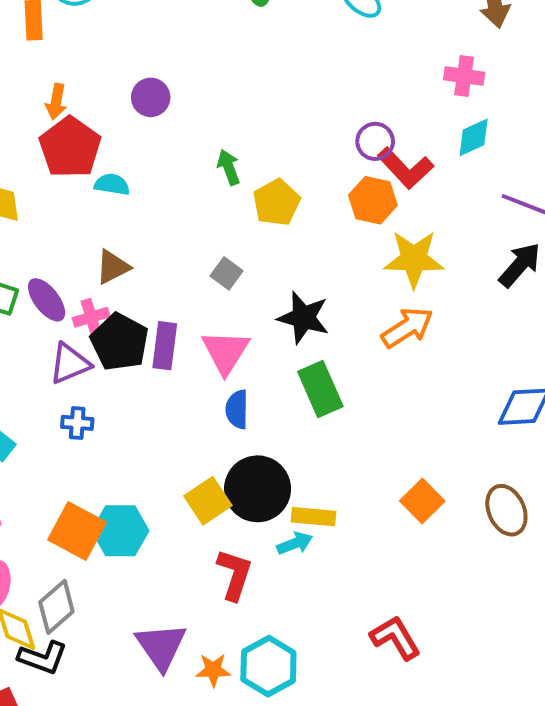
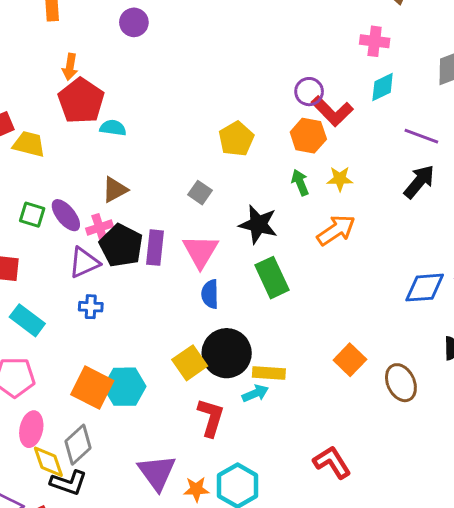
purple circle: (151, 97) -> (134, 22), moved
green arrow: (229, 167) -> (300, 183), moved
yellow star: (414, 259) -> (340, 179), size x0.6
brown ellipse: (506, 510) -> (401, 383), moved

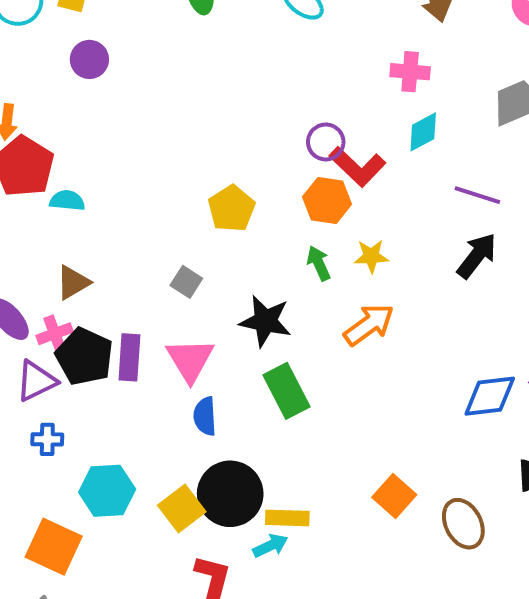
cyan hexagon: (125, 387) -> (107, 491), moved

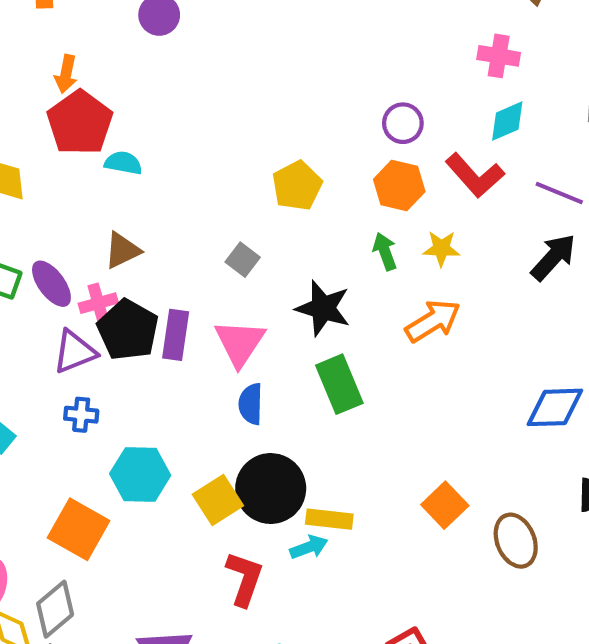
red L-shape: (358, 167) -> (475, 175), moved

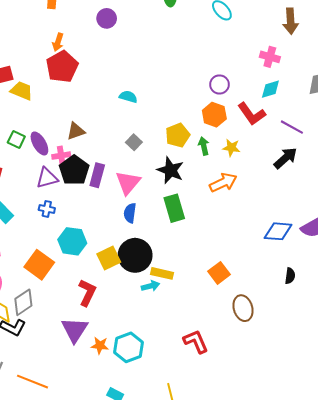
cyan semicircle: (123, 163) -> (128, 97), moved
yellow pentagon: (297, 186) -> (178, 135), moved
brown ellipse: (516, 541) -> (243, 308), moved
red L-shape: (244, 579) -> (87, 293), moved

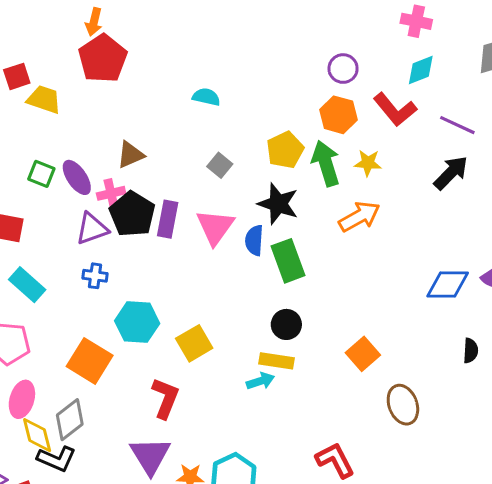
green arrow: (204, 146) -> (326, 163), size x1.6
blue semicircle: (130, 213) -> (254, 240), moved
black circle: (135, 255) -> (286, 324), moved, size x0.6

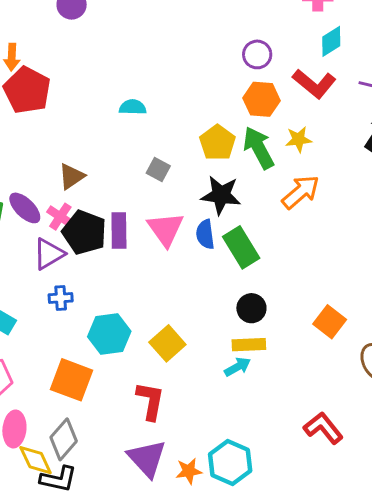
pink cross: (111, 193) -> (60, 217), turned -32

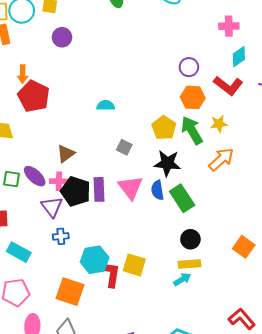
pink cross: (60, 217) -> (59, 181), turned -30
purple triangle: (49, 254) -> (52, 207), turned -35
yellow square: (167, 343) -> (134, 265), turned -30
red L-shape: (150, 401) -> (111, 274), moved

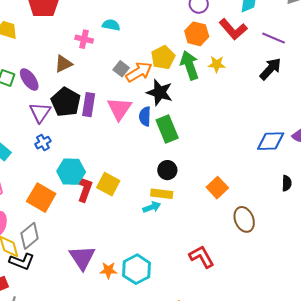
orange arrow: (221, 159) -> (139, 72), moved
pink cross: (59, 181) -> (84, 39), moved
blue cross: (61, 236) -> (43, 143), turned -35

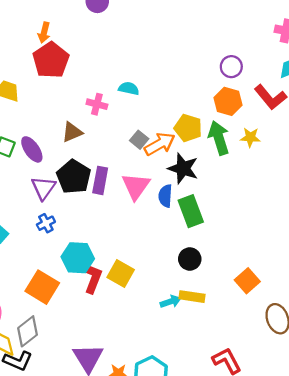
yellow pentagon: (163, 58) -> (188, 128), turned -30
yellow rectangle: (162, 194) -> (192, 297), moved

